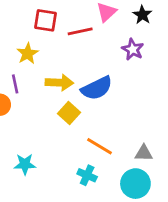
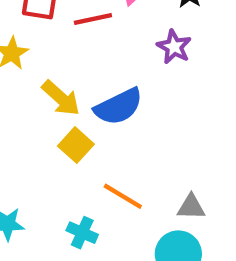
yellow arrow: (59, 83) -> (61, 98), turned 40
cyan cross: (87, 175) -> (82, 233), moved

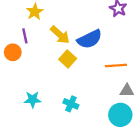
orange line: (123, 196) -> (116, 65), moved, turned -35

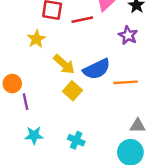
purple line: (25, 36) -> (26, 102), moved
orange line: (116, 65) -> (126, 82), moved

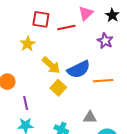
purple line: (26, 102) -> (26, 103), moved
gray triangle: (138, 126) -> (90, 117), moved

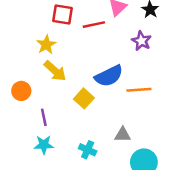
yellow arrow: (51, 65) -> (55, 71), moved

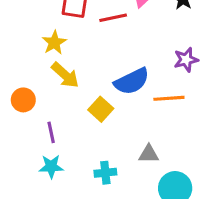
purple star: (141, 41) -> (186, 60), moved, turned 30
cyan cross: (88, 150) -> (105, 173), turned -30

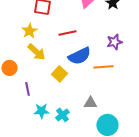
red line: (113, 18) -> (67, 33), moved
cyan star: (51, 167) -> (41, 111), moved
cyan cross: (105, 173) -> (62, 115), turned -32

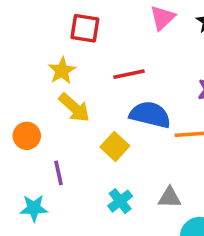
blue semicircle: (79, 56) -> (150, 115), turned -140
cyan star: (41, 111) -> (34, 208), moved
cyan cross: (62, 115) -> (120, 201), moved

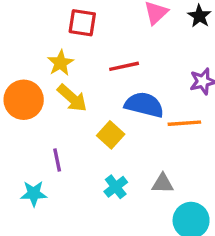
orange circle: (27, 136) -> (24, 100), moved, size x1.5

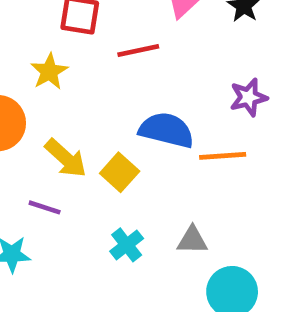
red line: (124, 66) -> (138, 50), moved
yellow arrow: (72, 98) -> (66, 158), moved
purple line: (57, 160) -> (45, 207), turned -60

